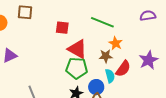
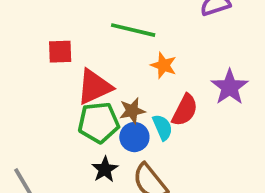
red triangle: (77, 49) -> (94, 87), turned -45
brown star: (106, 56) -> (132, 111), moved
blue circle: (96, 87) -> (134, 137), moved

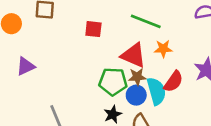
orange star: (164, 65) -> (163, 49), turned -30
red triangle: (94, 87) -> (133, 55), moved, turned 40
cyan semicircle: (162, 127) -> (156, 91), size x1.5

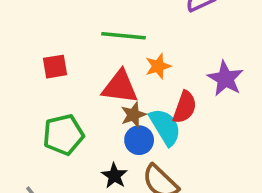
green pentagon: (113, 82) -> (63, 135), moved

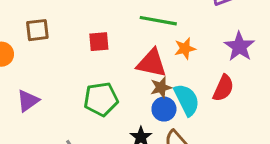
purple star: (225, 79) -> (239, 47), moved
red semicircle: (185, 107) -> (223, 88), moved

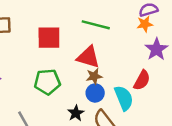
red square: (99, 42) -> (49, 38), size x1.5
orange star: (185, 49) -> (145, 24), moved
cyan semicircle: (187, 100) -> (124, 98), moved

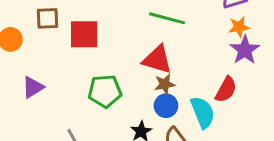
orange star: (145, 24) -> (239, 27), moved
red square: (49, 38) -> (84, 34), moved

